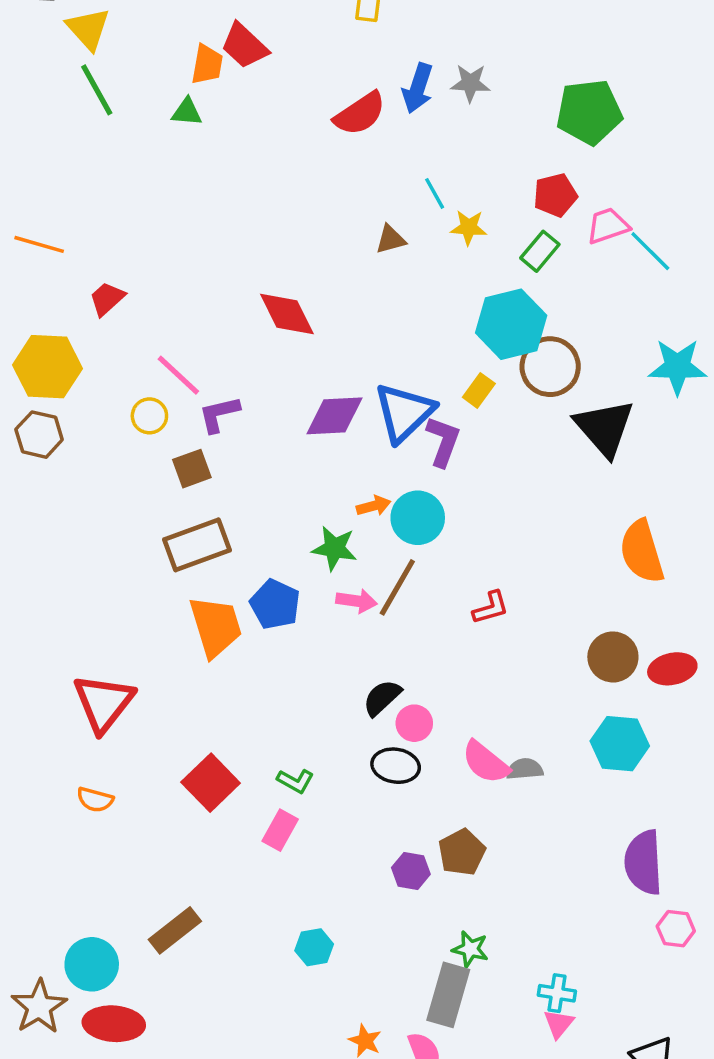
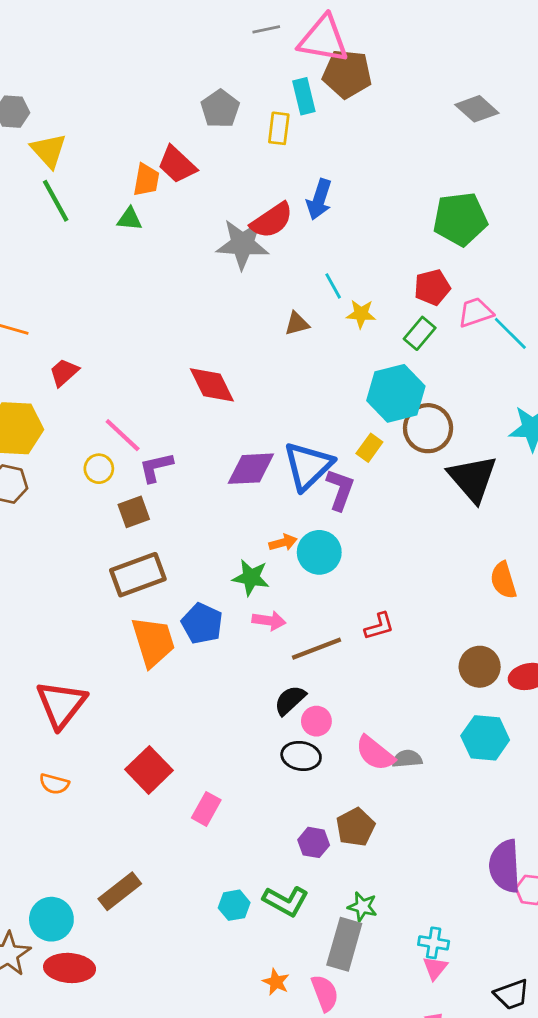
gray star: (470, 83) -> (242, 244), moved, size x1.6
orange semicircle: (642, 552) -> (503, 580), size x0.7
brown line: (397, 587) -> (316, 649), moved, turned 39
green L-shape: (295, 781) -> (286, 901), moved, size x1.5
purple semicircle: (644, 862) -> (505, 866), moved

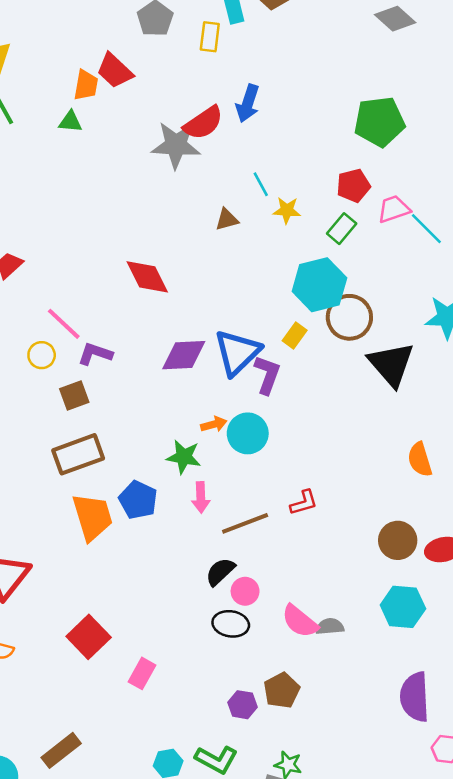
purple L-shape: (156, 467) -> (95, 354), turned 32
pink arrow: (269, 621) -> (201, 497), turned 80
purple semicircle: (505, 866) -> (415, 697), moved

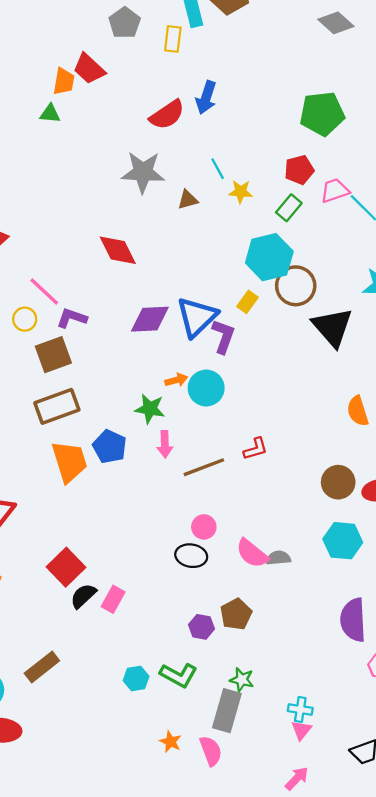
gray star: (176, 145) -> (143, 172), moved
brown square: (74, 396) -> (53, 355), size x1.4
black semicircle: (220, 572) -> (83, 596), moved

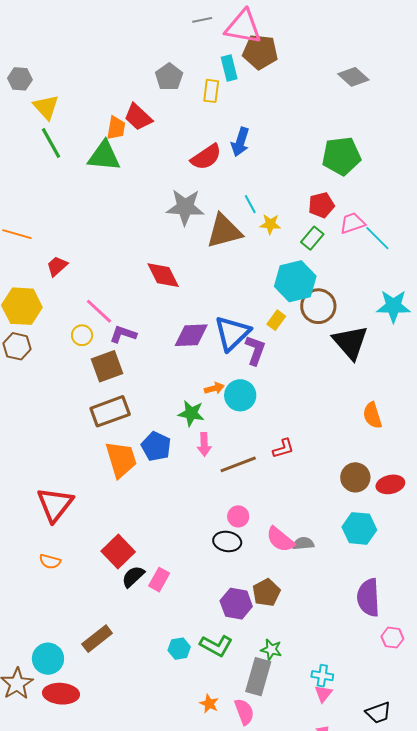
green triangle: (50, 114) -> (104, 156), size x1.8
brown triangle: (188, 200) -> (224, 231), size x2.0
purple hexagon: (202, 627) -> (236, 604), size x1.4

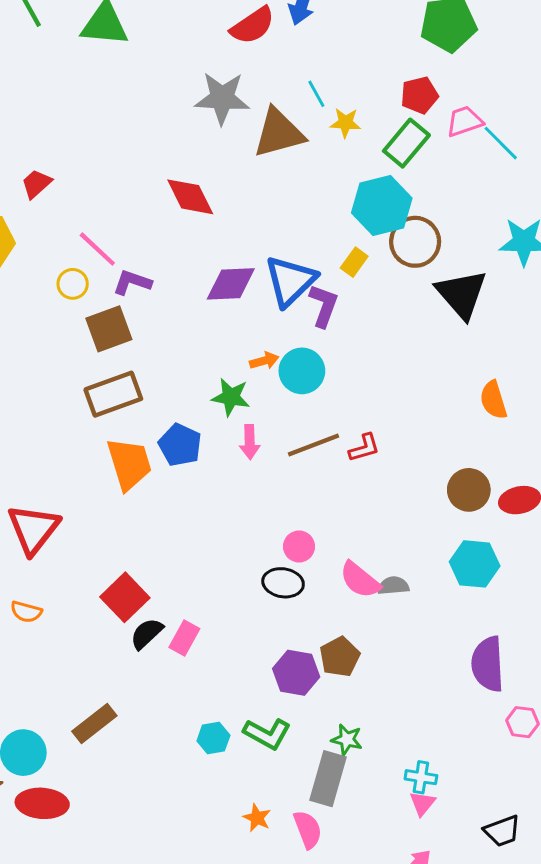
green rectangle: (312, 238) -> (406, 143), size x1.4
brown line: (238, 464) -> (314, 445), moved

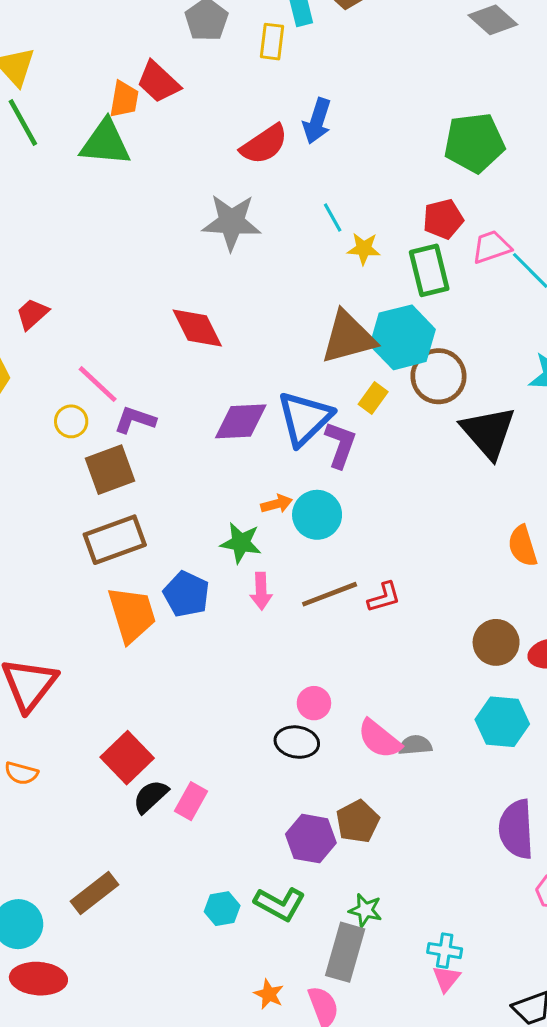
brown triangle: (279, 133) -> (348, 337), moved
green rectangle: (406, 143) -> (429, 270), turned -54

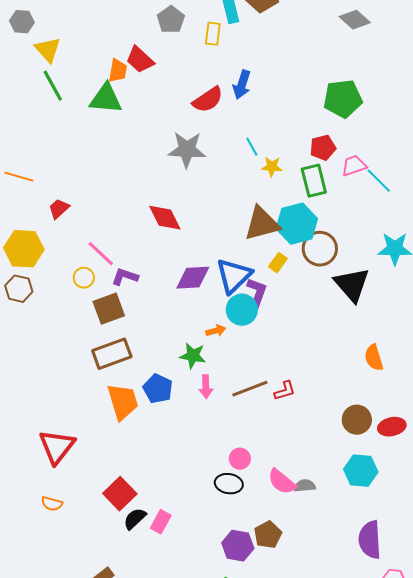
cyan circle: (317, 515) -> (242, 310), moved

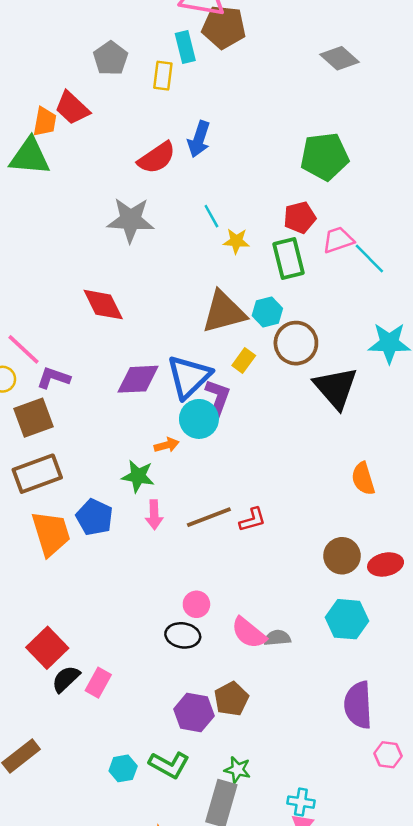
cyan hexagon: (297, 224) -> (267, 312), size x0.6

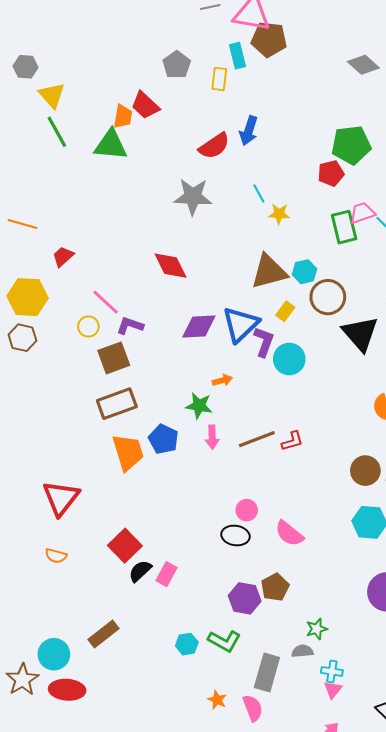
red pentagon: (300, 217) -> (331, 173), moved
green rectangle: (289, 258) -> (344, 227), moved
cyan circle: (199, 419) -> (289, 359), moved
gray semicircle: (277, 638) -> (302, 651), moved
green star: (238, 770) -> (317, 629), moved, turned -30

